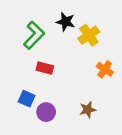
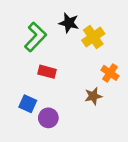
brown star: (88, 110) -> (93, 96), moved

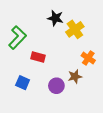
green L-shape: (35, 37) -> (17, 38), moved
purple circle: (48, 118) -> (56, 86), moved

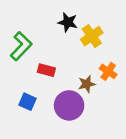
brown star: (75, 77) -> (87, 84), moved
purple circle: (56, 86) -> (69, 105), size x1.5

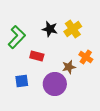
black star: (68, 22) -> (50, 29), moved
blue square: (27, 102) -> (22, 81), turned -32

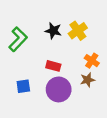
red rectangle: (37, 56) -> (53, 66), moved
brown star: (69, 67) -> (87, 80), moved

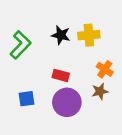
yellow cross: (78, 31) -> (89, 35), turned 30

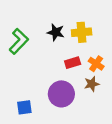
red rectangle: (61, 75) -> (73, 63), moved, turned -32
blue square: (27, 99) -> (24, 107), moved

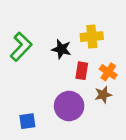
black star: (56, 32) -> (61, 49), moved
red rectangle: (73, 63) -> (82, 71), turned -64

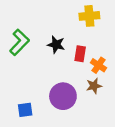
yellow cross: (92, 37) -> (89, 16), moved
red rectangle: (82, 71) -> (80, 54), moved

